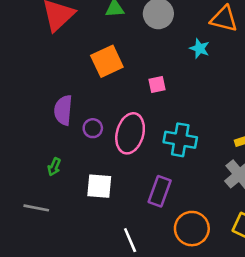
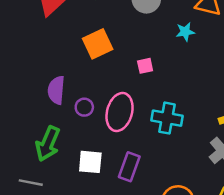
cyan star: (200, 48) -> (185, 32), turned -30
green arrow: (54, 167) -> (48, 144), size x2.0
purple rectangle: (160, 191) -> (129, 167), moved

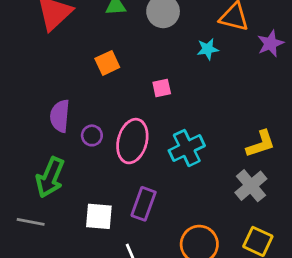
orange square: (98, 44) -> (107, 63), size x0.7
cyan cross: (167, 118) -> (187, 148), turned -36
white square: (90, 162) -> (99, 216), moved

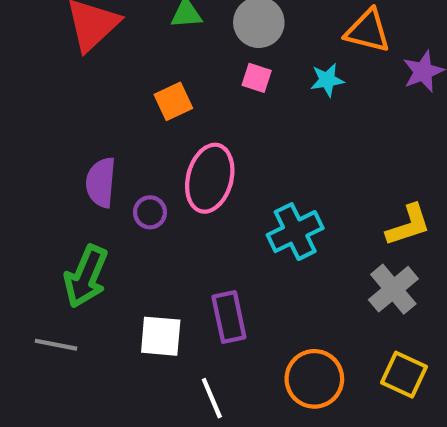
pink square: (162, 88) -> (257, 78), moved, turned 30
pink ellipse: (132, 141) -> (210, 178), moved
purple rectangle: (144, 204) -> (229, 317), turned -32

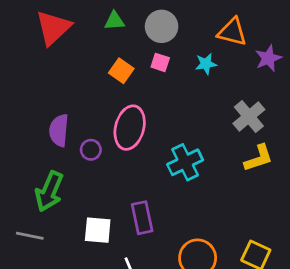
orange square: (173, 101) -> (121, 71), moved, turned -30
gray cross: (393, 289) -> (249, 116), moved

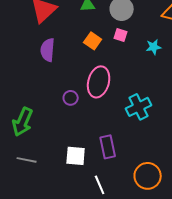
cyan star: (206, 64) -> (154, 47), moved
purple semicircle: (59, 130) -> (48, 50), moved
green arrow: (49, 191) -> (23, 122), moved

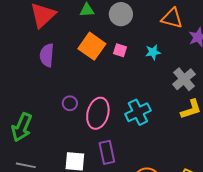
pink square: (121, 35) -> (120, 50), moved
orange square: (93, 41) -> (92, 46), size x1.5
pink ellipse: (99, 82) -> (98, 113), moved

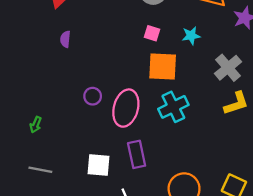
orange square: (92, 46) -> (163, 67), moved, turned -32
purple semicircle: (47, 55) -> (65, 39), size x0.6
green arrow: (22, 127) -> (36, 125), size x0.5

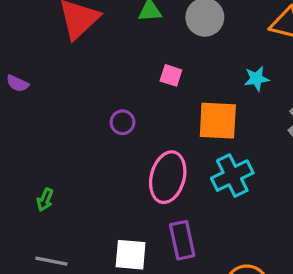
pink square: (152, 33) -> (171, 75), moved
purple semicircle: (65, 39) -> (17, 83), moved, turned -70
purple circle: (93, 96) -> (122, 122), moved

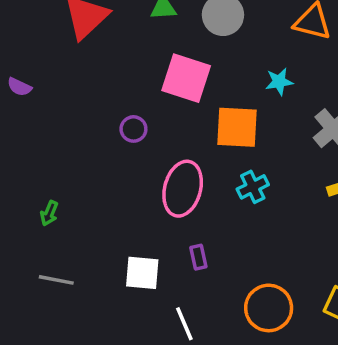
pink square: (171, 75) -> (186, 78), size x2.0
cyan cross: (232, 176) -> (253, 187), size x0.7
purple rectangle: (182, 240) -> (198, 257), size x0.6

